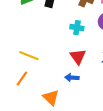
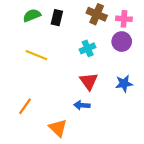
cyan cross: (77, 28) -> (88, 48), turned -32
yellow line: (29, 56) -> (36, 55), moved

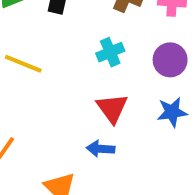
purple circle: (122, 42) -> (170, 60), moved

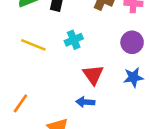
cyan cross: (110, 52) -> (74, 40), moved

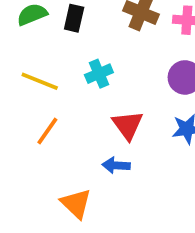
orange line: (20, 103) -> (47, 131), moved

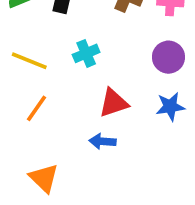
red triangle: (128, 125) -> (114, 103), turned 48
orange triangle: (76, 204) -> (44, 178), moved

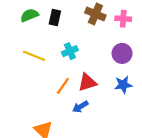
orange line: (37, 108) -> (63, 86), moved
blue arrow: (103, 141) -> (80, 107), turned -35

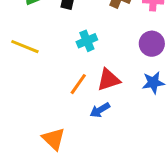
yellow line: (34, 56) -> (25, 47), moved

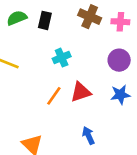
blue arrow: (100, 110) -> (88, 136), moved, turned 96

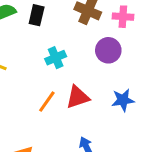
purple circle: (119, 60) -> (108, 50), moved

